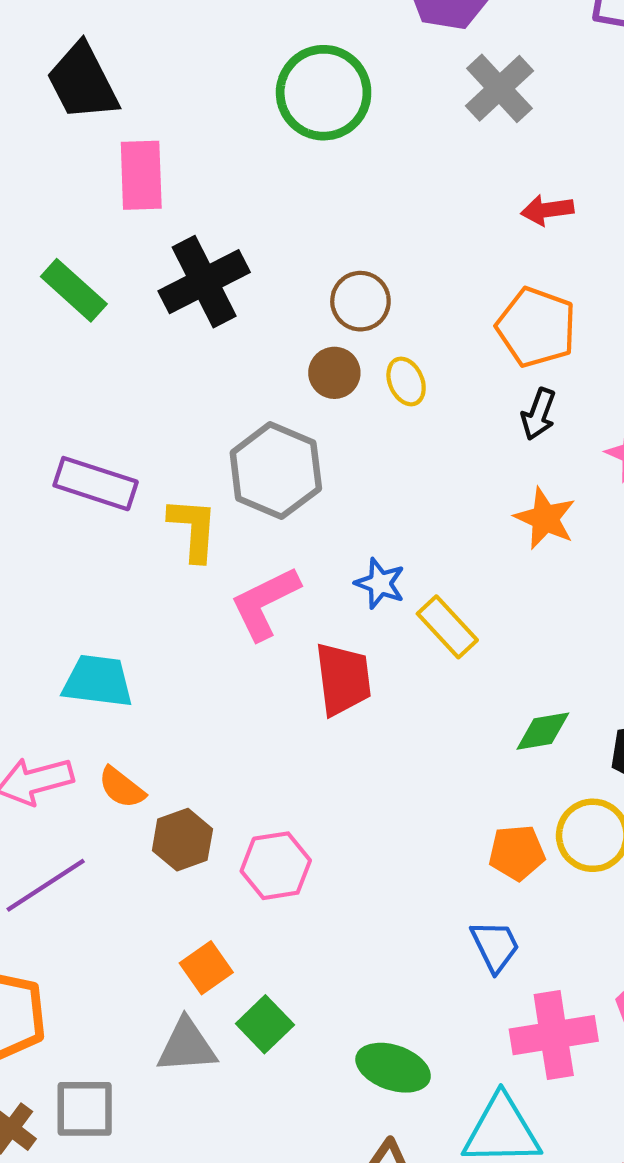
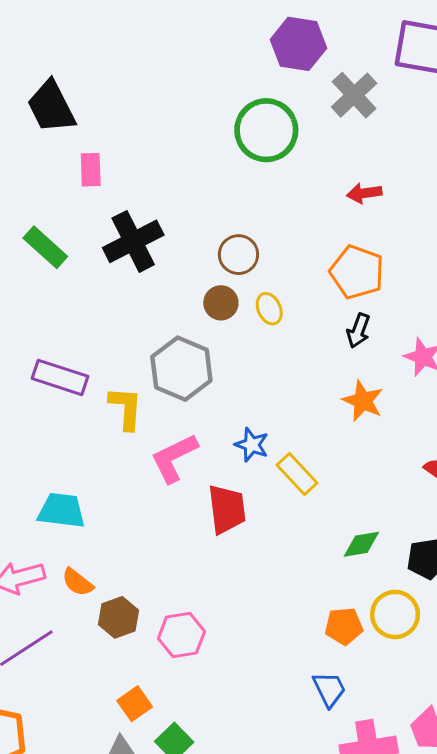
gray cross: (499, 88) -> (354, 95), moved
green circle: (324, 93) -> (266, 130), moved
pink rectangle: (141, 175) -> (91, 170), size x0.7

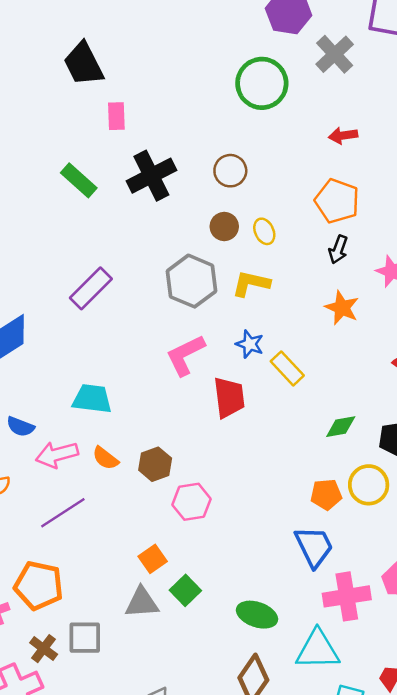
brown circle: (238, 255) -> (230, 171), moved
purple rectangle: (60, 377) -> (91, 288), turned -63
yellow L-shape: (126, 408) -> (251, 283), moved, turned -81
brown hexagon: (119, 617) -> (155, 464), moved
blue trapezoid: (329, 689) -> (314, 547), size x1.4

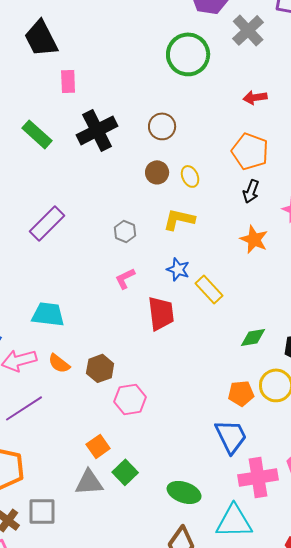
gray hexagon: (192, 281) -> (125, 231), moved, size x0.5
pink L-shape: (185, 355) -> (125, 278), size x0.6

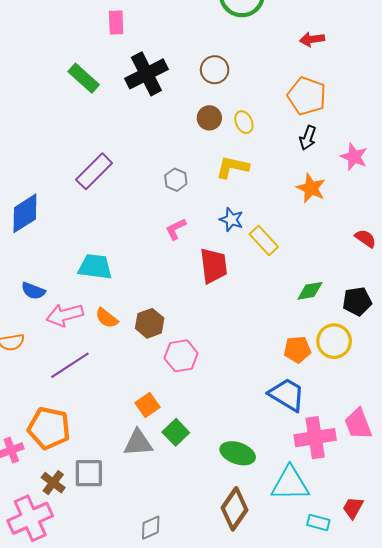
blue trapezoid: (231, 436) -> (287, 395), turned -33

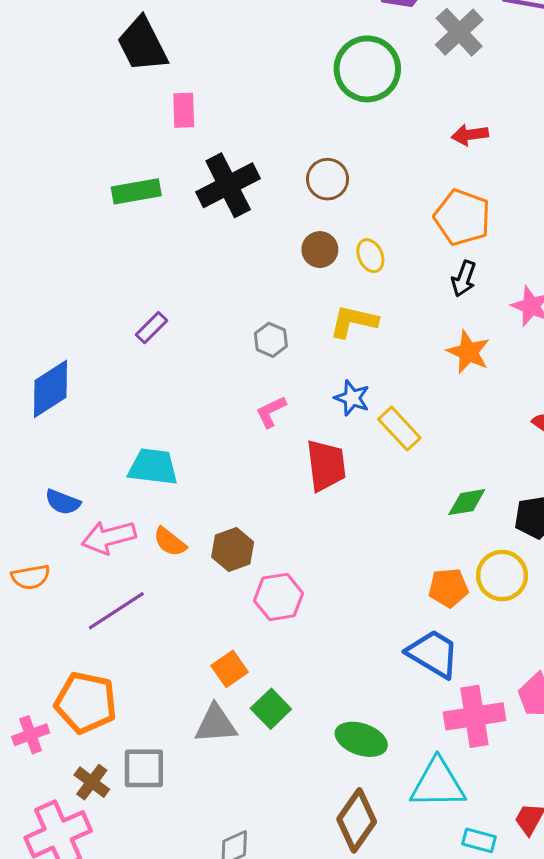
green rectangle: (84, 78) -> (136, 191), turned -52
purple rectangle: (94, 171) -> (152, 328), size x0.6

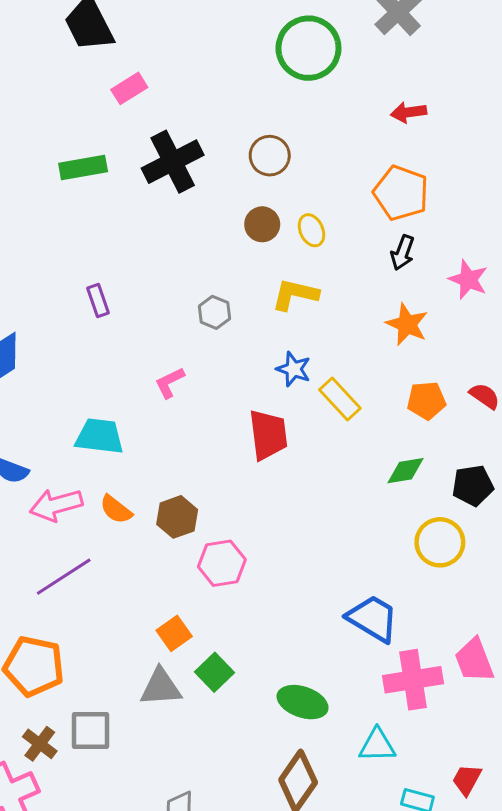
pink rectangle: (184, 110) -> (129, 88), turned 60
purple rectangle: (152, 328) -> (98, 300), turned -64
pink L-shape: (271, 412) -> (170, 383), moved
orange pentagon: (448, 588) -> (426, 400), moved
cyan triangle: (438, 784) -> (377, 745), size x0.7

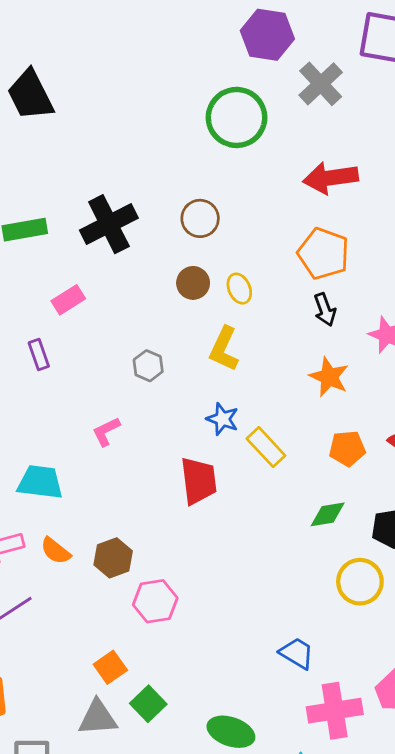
pink rectangle: (129, 88) -> (68, 300), moved
red arrow: (409, 112) -> (330, 178), size x1.6
black arrow: (403, 253) -> (325, 310), turned -40
yellow L-shape: (295, 294) -> (224, 349), turned -78
blue trapezoid: (373, 618) -> (297, 653), size x0.7

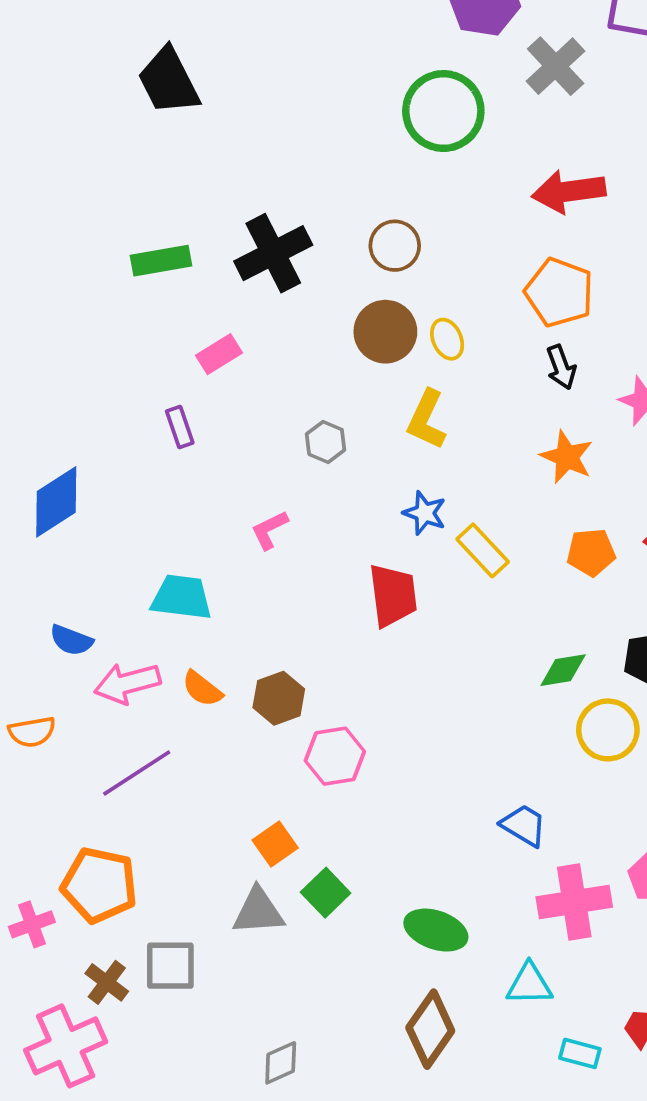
brown circle: (193, 283) -> (385, 332), size x1.4
green diamond: (328, 514) -> (563, 670), moved

